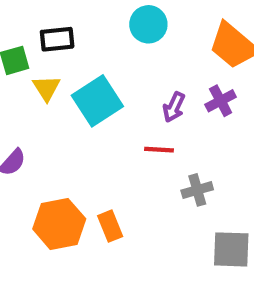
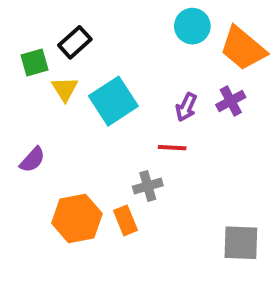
cyan circle: (148, 24) -> (192, 26), moved
black rectangle: (57, 39) -> (75, 42), turned -36
gray cross: (197, 190) -> (148, 186), moved

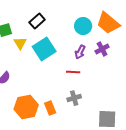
cyan circle: (192, 26) -> (83, 26), moved
black rectangle: (75, 42) -> (37, 21), moved
gray cross: (148, 186) -> (74, 98), moved

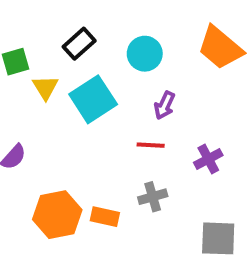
cyan circle: (83, 26) -> (145, 54), moved
purple cross: (102, 49) -> (208, 159), moved
orange rectangle: (50, 108) -> (105, 217), turned -56

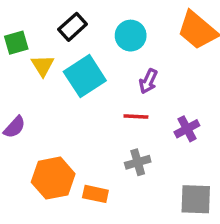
orange rectangle: (105, 217) -> (95, 194), moved

